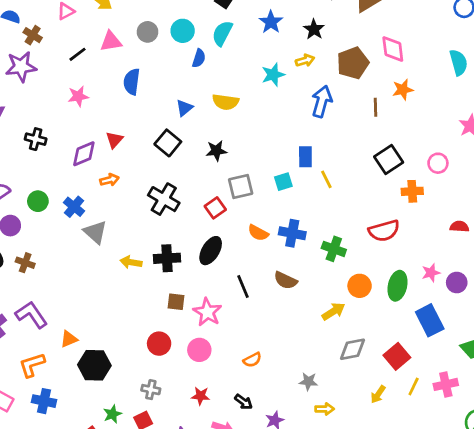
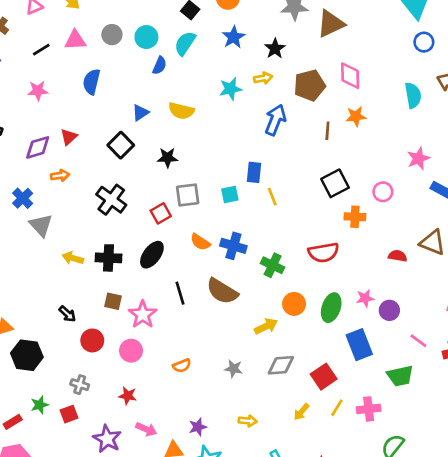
brown semicircle: (285, 280) -> (222, 291), size x1.4
gray star: (308, 381) -> (233, 369), moved
black arrow: (244, 402) -> (67, 314), moved

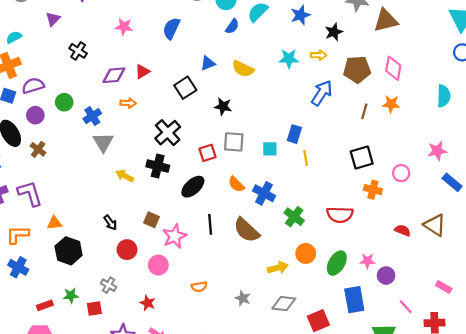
black cross: (108, 258) -> (158, 166), moved

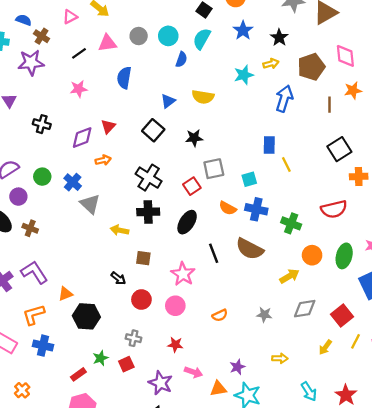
cyan square: (270, 149) -> (249, 179), moved
brown square: (152, 220) -> (143, 258), moved

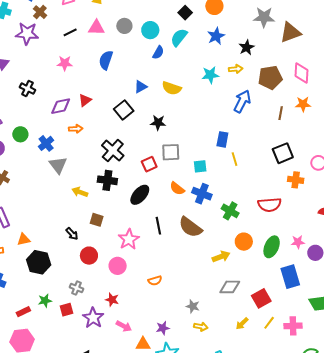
gray star: (264, 315) -> (193, 306), moved
purple star: (161, 383) -> (93, 318), moved

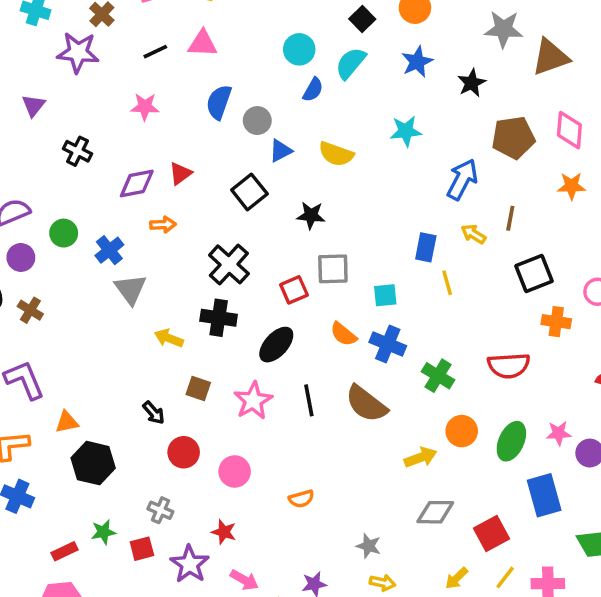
gray circle: (124, 26) -> (257, 121), moved
yellow arrow: (236, 69) -> (473, 234), moved, turned -144
brown line: (281, 113) -> (510, 218), moved
pink star: (129, 239) -> (253, 401), moved

